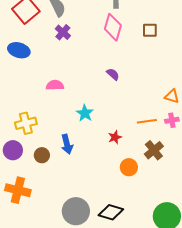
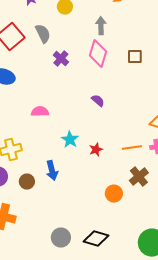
purple cross: (63, 32) -> (61, 59), moved
red star: (115, 137) -> (96, 150), moved
gray circle: (76, 211) -> (61, 238), size x0.7

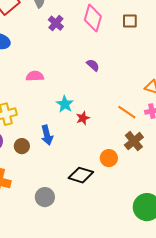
orange line: (132, 148) -> (127, 112), turned 42
red star: (96, 150) -> (83, 118), moved
gray circle: (61, 238) -> (45, 197), moved
black diamond: (96, 239) -> (81, 175), moved

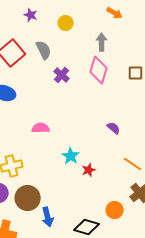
purple semicircle: (93, 65) -> (114, 128), moved
blue arrow: (47, 135) -> (48, 217), moved
brown circle: (22, 146) -> (28, 198), size x1.6

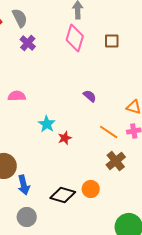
purple cross: (62, 75) -> (28, 43), moved
orange circle: (115, 210) -> (91, 189), moved

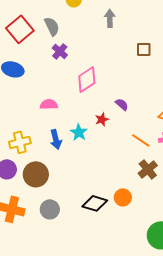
pink diamond: (75, 38) -> (87, 79), moved, turned 40
red star: (65, 138) -> (102, 119), moved
blue arrow: (24, 185) -> (56, 139), moved
gray circle: (27, 217) -> (50, 209), moved

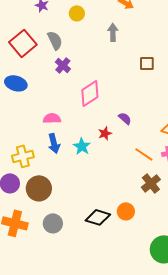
blue arrow: (56, 139) -> (54, 143), moved

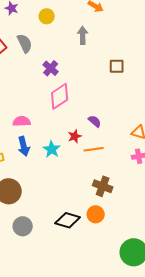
purple cross: (63, 65) -> (51, 68), moved
orange line: (144, 154) -> (94, 149), moved, turned -42
brown cross: (151, 183) -> (103, 186), moved, turned -30

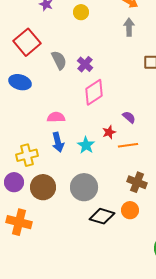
gray arrow: (83, 35) -> (129, 27), moved
gray semicircle: (25, 43) -> (59, 60), moved
gray circle: (23, 226) -> (84, 187), moved, size x1.4

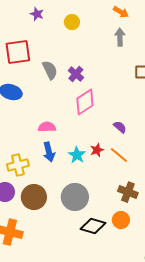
red square: (27, 42) -> (18, 52), turned 32
red star: (109, 132) -> (97, 150), moved
orange line: (128, 145) -> (119, 155), turned 48

